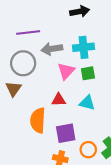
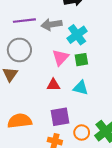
cyan cross: (83, 47) -> (77, 35), turned -30
gray arrow: (52, 49) -> (52, 24), moved
orange semicircle: (38, 120) -> (20, 121), moved, turned 80

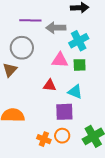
pink triangle: (60, 57) -> (60, 60), turned 42
purple square: (60, 117) -> (64, 112), moved
orange circle: (82, 132) -> (62, 136), moved

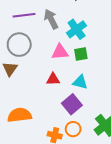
gray arrow: (56, 28) -> (51, 19), turned 72
purple square: (64, 112) -> (72, 104), turned -30

